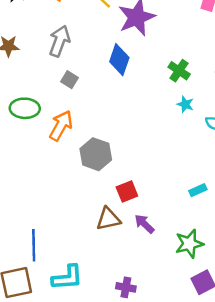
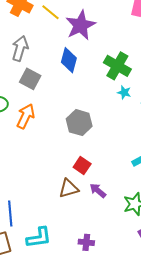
green cross: (179, 71) -> (117, 66), size x1.5
gray square: (69, 80) -> (30, 79), size x1.5
gray hexagon: (96, 154) -> (79, 123), moved
red square: (127, 192) -> (82, 165), turned -30

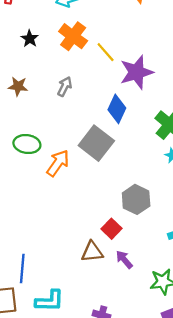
gray arrow: (20, 48) -> (65, 86), size x0.7
gray square: (30, 79) -> (96, 143), moved, size x1.4
gray hexagon: (79, 123) -> (136, 199), moved

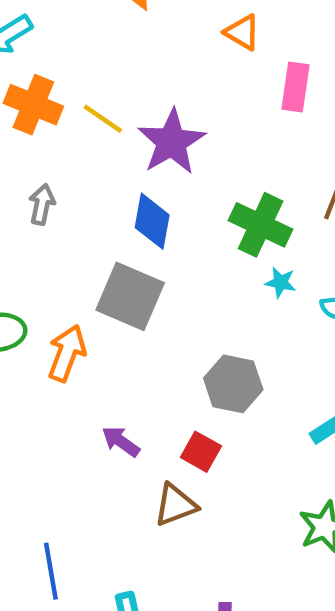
purple arrow: (124, 260) -> (121, 441), moved

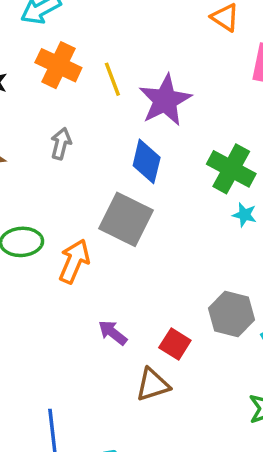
yellow line: (103, 119) -> (112, 79), turned 32
gray hexagon: (233, 384) -> (231, 314), moved

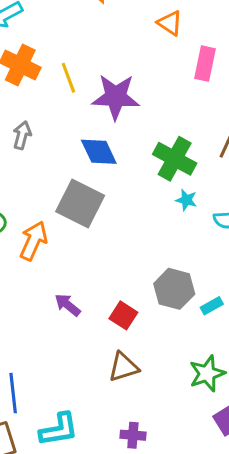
purple star: (165, 100) -> (116, 97), turned 30
blue diamond: (147, 161) -> (99, 152), turned -39
brown triangle: (153, 385) -> (123, 367), moved

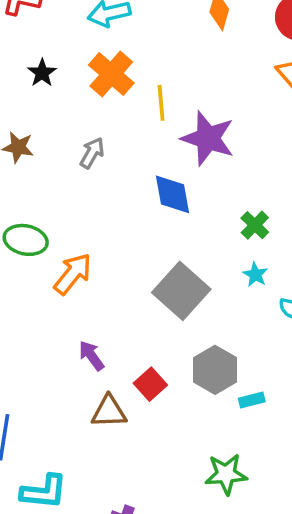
green cross: (175, 159) -> (255, 225), size x0.6
gray square: (80, 204) -> (181, 291), moved
brown triangle: (123, 367) -> (109, 412), moved

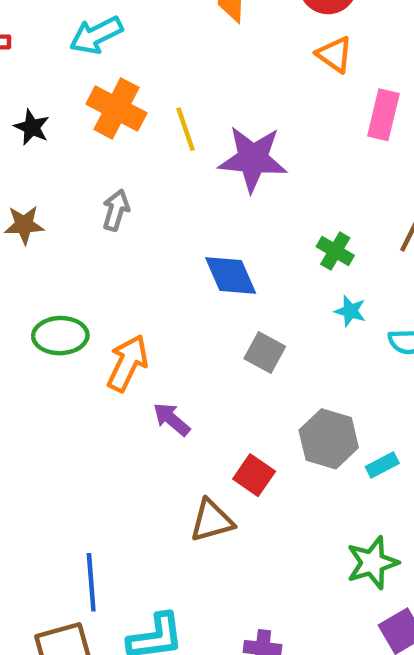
blue diamond: (173, 194) -> (231, 275), moved
gray square: (181, 291) -> (265, 352), size x0.6
purple arrow: (91, 356) -> (172, 419), moved

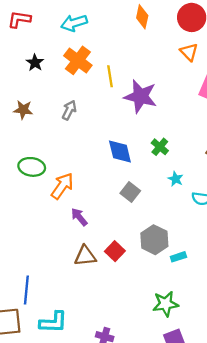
green cross: (335, 251) -> (160, 147), moved
brown triangle: (212, 521) -> (85, 256), moved

